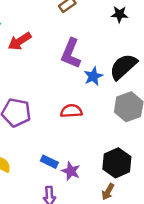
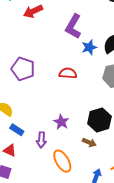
blue rectangle: (49, 162) -> (17, 130), moved
brown arrow: (108, 192) -> (89, 142), turned -104

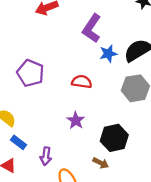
purple star: (61, 122) -> (76, 120), moved

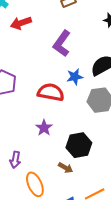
blue star: (108, 54) -> (75, 77), moved
red semicircle: (82, 82) -> (51, 92), size x1.4

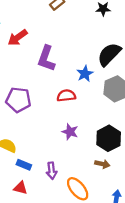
purple L-shape: (62, 43) -> (46, 58), moved
red semicircle: (51, 92) -> (66, 96), size x0.7

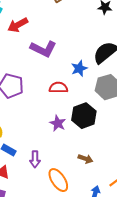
purple L-shape: (46, 58) -> (43, 49), turned -90
black hexagon: (109, 138) -> (84, 116), moved

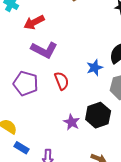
purple L-shape: (43, 49) -> (44, 50), moved
red semicircle: (58, 88) -> (62, 81), moved, turned 66

